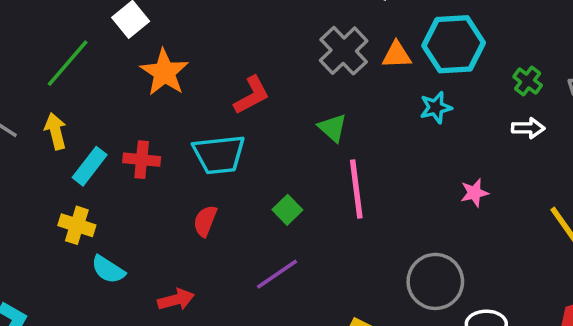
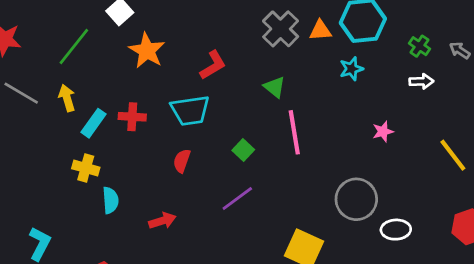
cyan semicircle: (108, 270) -> (110, 200), turned -125

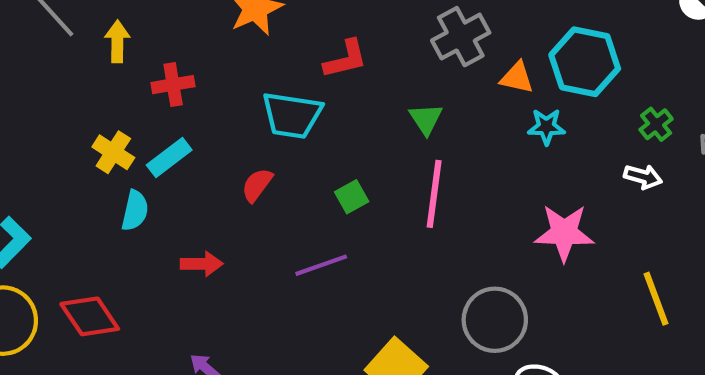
orange triangle: (320, 30) -> (517, 78), moved
red cross: (132, 117) -> (173, 85), moved, turned -30
cyan rectangle: (94, 123) -> (169, 157), moved
pink star: (383, 132) -> (564, 233), size x1.8

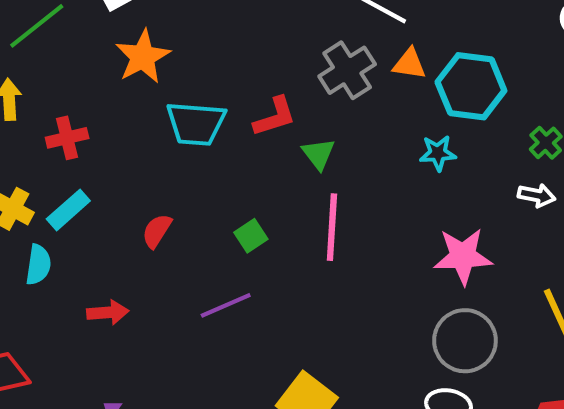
red L-shape: (346, 59) -> (275, 117), moved
orange triangle: (517, 78) -> (409, 64), moved
cyan trapezoid: (292, 115) -> (196, 124), moved
gray circle: (495, 320) -> (465, 341), moved

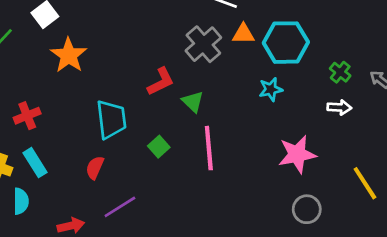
cyan trapezoid: (196, 124) -> (111, 119), moved, turned -93
cyan rectangle: (68, 210) -> (35, 163), turned -72
green square: (251, 236) -> (159, 147), moved
purple line: (226, 305) -> (120, 207), moved
gray circle: (465, 341) -> (307, 209), size x0.7

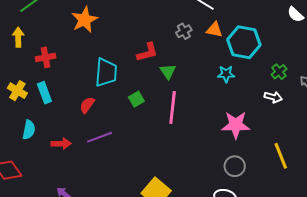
gray cross: (203, 44) -> (184, 31), size x0.6
cyan semicircle: (21, 201) -> (29, 130), moved

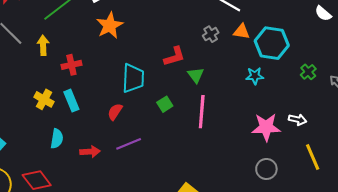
white arrow: (273, 97) -> (298, 120), moved

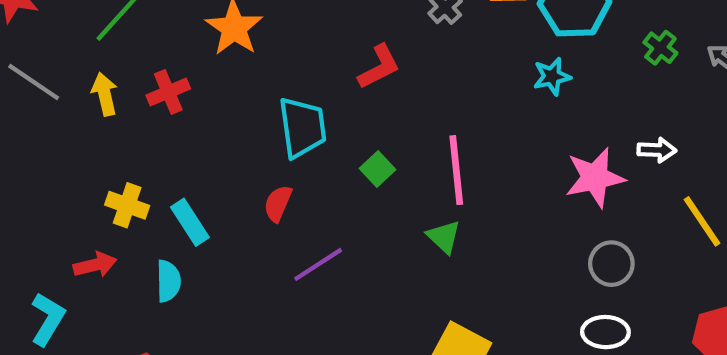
red cross: (71, 65) -> (168, 92), moved
green triangle: (196, 75) -> (444, 237), moved
cyan rectangle: (71, 101) -> (190, 222), moved
red arrow: (90, 152) -> (95, 265), moved

